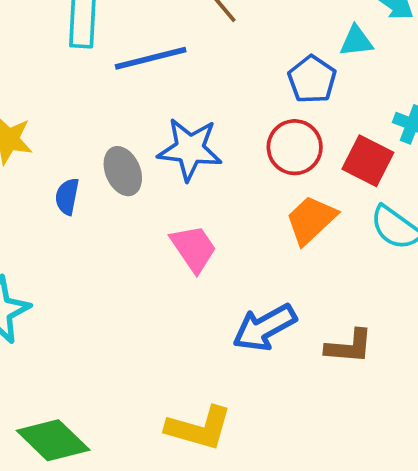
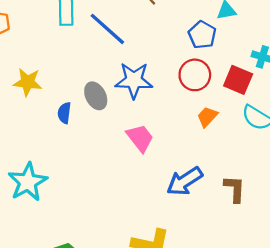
blue line: (151, 58) -> (107, 29), turned 60
orange trapezoid: (311, 220) -> (207, 117), size x0.7
brown L-shape: (349, 346) -> (235, 189), turned -88

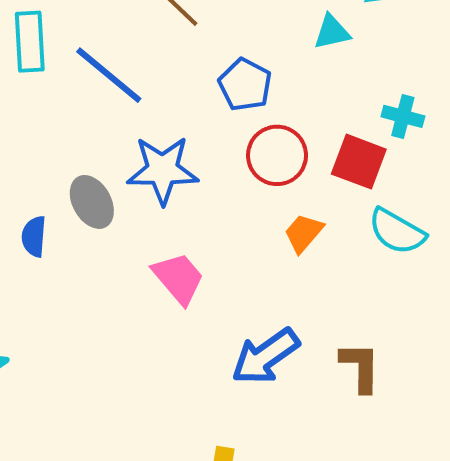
blue pentagon: (202, 35) -> (245, 85), moved

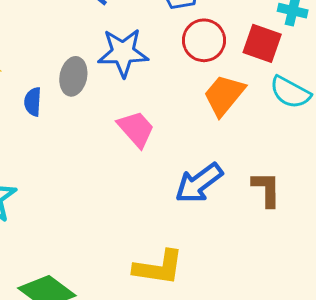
gray ellipse: (92, 202) -> (73, 76), turned 42
orange trapezoid: (304, 233) -> (224, 95), size x1.5

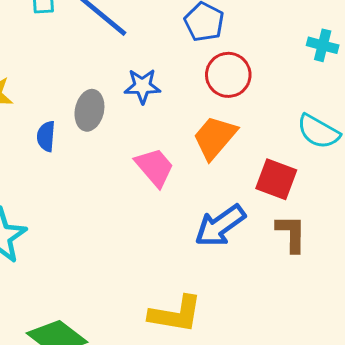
red square: (262, 43) -> (276, 179), moved
blue star: (123, 53) -> (142, 86), size x0.7
orange trapezoid: (224, 95) -> (215, 137), moved

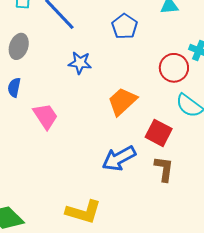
red circle: (228, 75) -> (174, 68), moved
gray ellipse: (89, 110) -> (19, 46), moved
pink trapezoid: (155, 167) -> (45, 116), moved

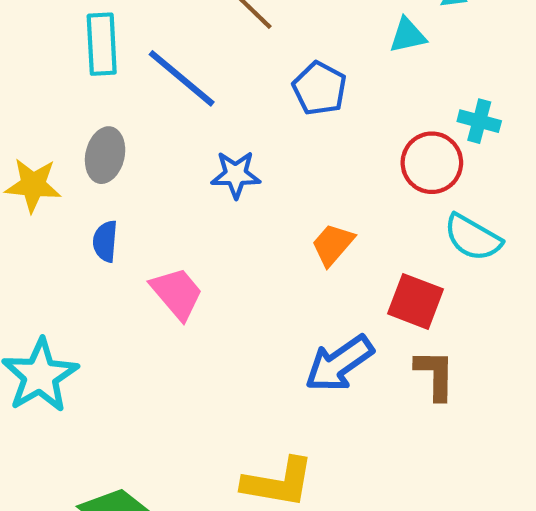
orange trapezoid: (122, 101) -> (333, 244), size x0.7

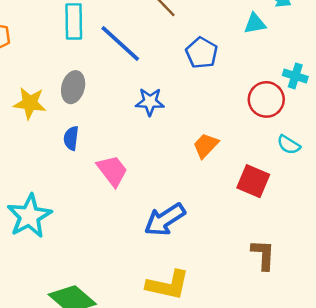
cyan semicircle: (473, 238) -> (289, 145), size x0.7
blue arrow: (339, 364) -> (165, 220), moved
brown L-shape: (435, 375) -> (263, 255), moved

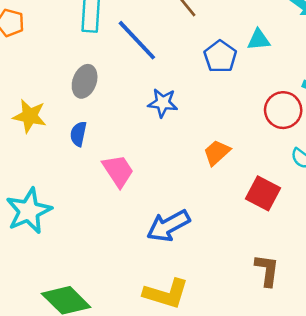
cyan triangle: (255, 24) -> (259, 40), moved
yellow star: (30, 103) -> (30, 116), moved

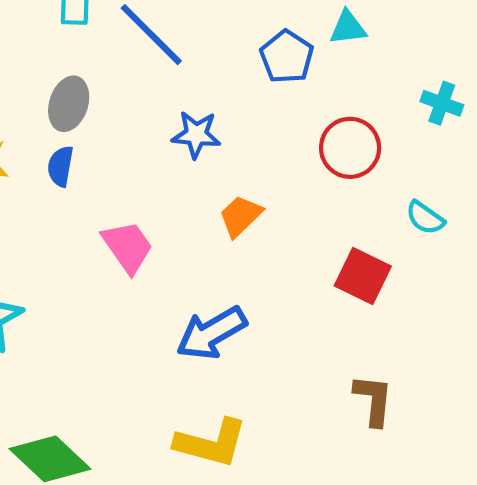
red circle: (283, 110) -> (350, 148), moved
blue semicircle: (78, 134) -> (60, 166), moved
orange trapezoid: (217, 153) -> (240, 216), moved

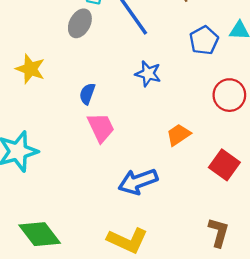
gray ellipse: (69, 104) -> (80, 23), moved
blue semicircle: (60, 166) -> (87, 94), moved
orange trapezoid: (240, 216) -> (178, 135), moved

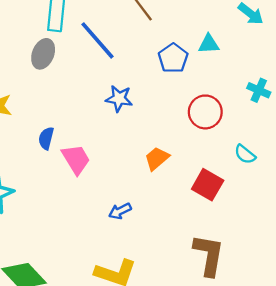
blue semicircle: (87, 94) -> (46, 138), moved
blue arrow: (138, 182) -> (120, 211), size x0.6
brown L-shape: (219, 232) -> (209, 255), size x1.4

